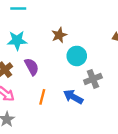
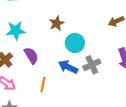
blue arrow: (73, 97) -> (68, 67), moved

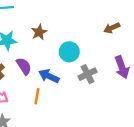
brown star: (57, 23) -> (39, 32), moved
blue arrow: (68, 67) -> (49, 76), moved

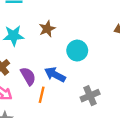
purple semicircle: (24, 66) -> (28, 76), moved
gray cross: (88, 74) -> (90, 96), moved

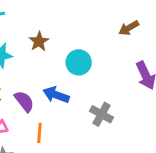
orange line: (42, 95) -> (39, 133), moved
gray cross: (90, 96) -> (102, 114), turned -30

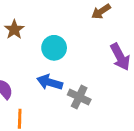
blue arrow: (56, 95) -> (50, 82), moved

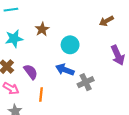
gray cross: (79, 97) -> (86, 82), turned 35

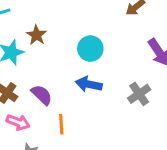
brown star: (42, 29) -> (36, 35), moved
gray cross: (86, 82) -> (139, 94), moved

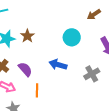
brown star: (36, 35) -> (27, 36), moved
cyan circle: (90, 49) -> (72, 37), moved

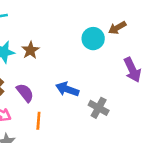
cyan circle: (72, 37) -> (93, 39), moved
gray cross: (92, 74) -> (99, 108), moved, turned -35

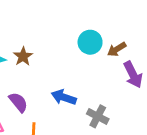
brown arrow: (117, 28) -> (117, 49), moved

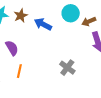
blue arrow: (64, 97) -> (43, 24), moved

